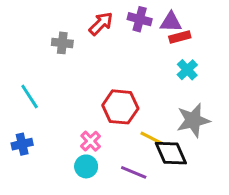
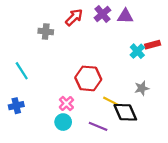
purple cross: (140, 19) -> (102, 14), turned 35
red rectangle: (180, 37) -> (153, 45), moved
gray star: (193, 120) -> (142, 88), size x0.6

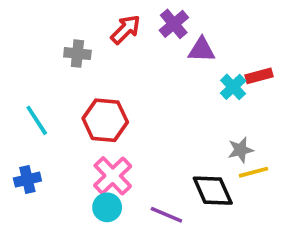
purple triangle: (125, 16) -> (202, 50), moved
red hexagon: (88, 78) -> (105, 120), moved
yellow line: (111, 101) -> (253, 172), moved, turned -42
pink cross: (66, 103) -> (113, 176), size x1.5

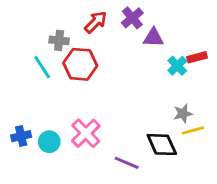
cyan line: (37, 120) -> (42, 67), moved
red hexagon: (105, 120) -> (80, 64), moved
cyan circle: (107, 207) -> (49, 142), moved

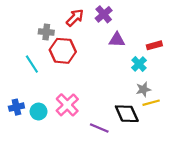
purple triangle: (153, 38) -> (117, 40), moved
cyan cross: (177, 66) -> (139, 64), moved
cyan line: (42, 67) -> (32, 64), moved

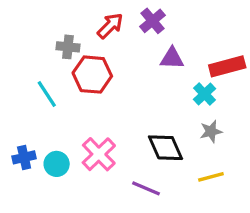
red rectangle: (154, 45) -> (227, 66), size x1.5
yellow line: (151, 103) -> (211, 177), moved
black diamond: (127, 114) -> (165, 148), moved

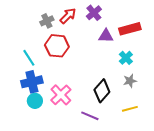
gray cross: (68, 47) -> (47, 21), moved, turned -32
red rectangle: (227, 66) -> (130, 29), moved
black diamond: (165, 148) -> (102, 91), turned 65
blue cross: (24, 157) -> (32, 82), moved, size x1.5

